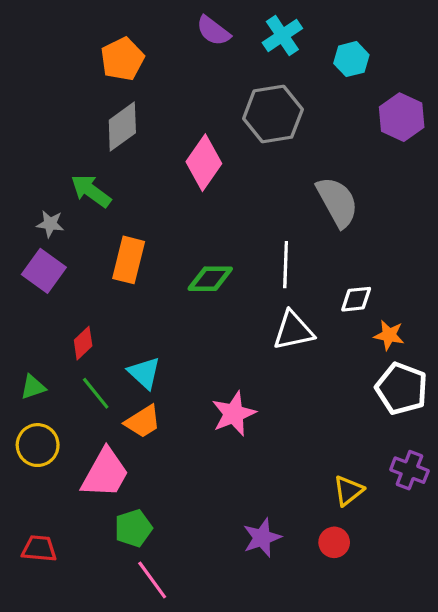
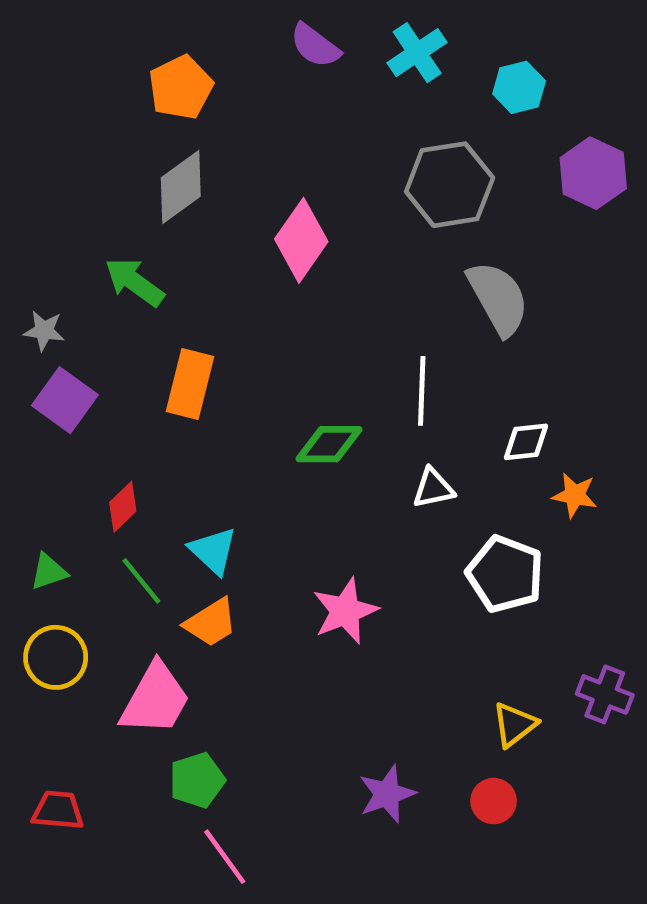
gray hexagon: (273, 114) -> (450, 185), moved
gray star: (50, 224) -> (44, 331), moved
green diamond: (210, 279) -> (329, 444), moved
white triangle: (293, 331) -> (433, 488), size x0.7
white pentagon: (402, 389) -> (505, 574), moved

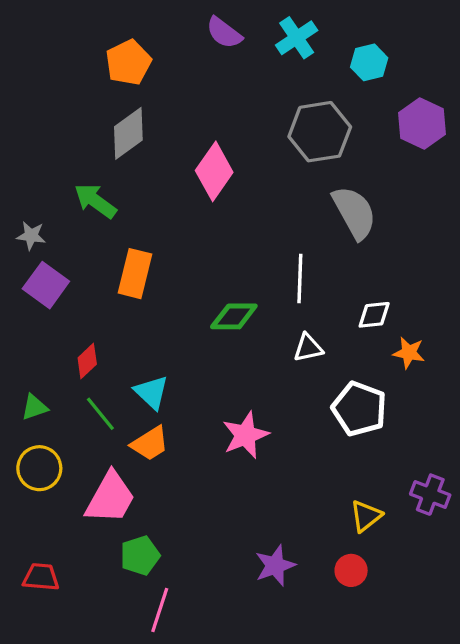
pink line: (225, 857) -> (160, 610), turned 54

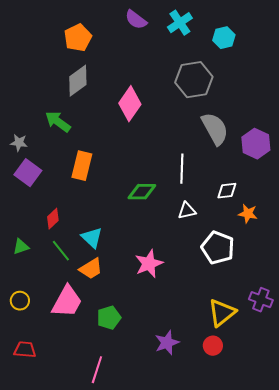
purple hexagon: (422, 123) -> (256, 144), moved
yellow circle: (39, 468) -> (20, 301), moved, size x0.7
yellow triangle: (366, 516) -> (222, 313), size x1.4
green pentagon: (140, 556) -> (109, 318), moved

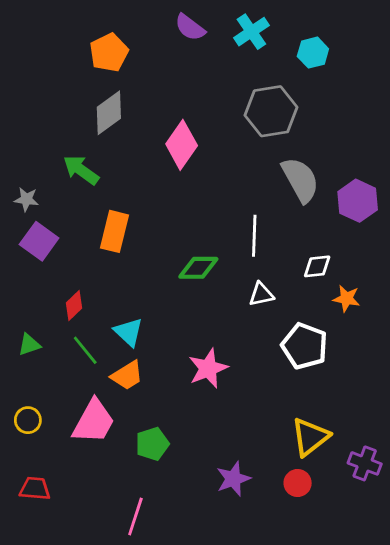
purple cross: (261, 300) -> (365, 463), moved

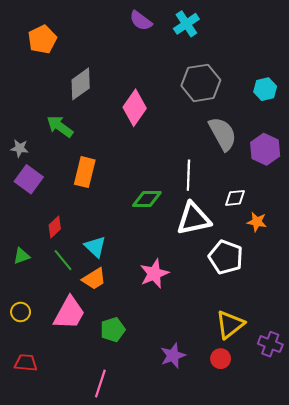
orange pentagon: (109, 53) -> (42, 39), moved
cyan hexagon: (313, 53) -> (265, 89), moved
white triangle: (261, 294) -> (194, 219), size x1.8

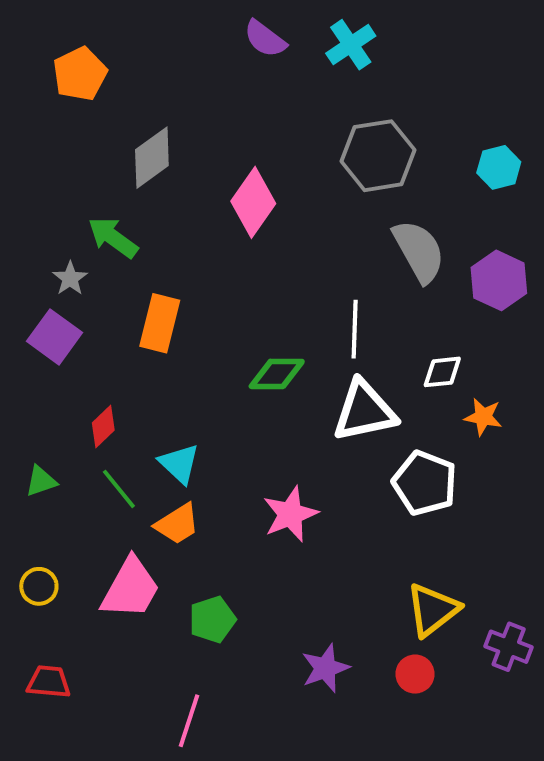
gray star: (19, 148) -> (70, 278), moved, turned 30

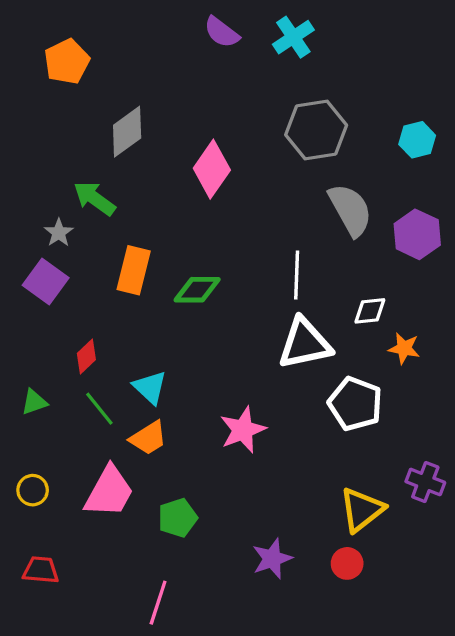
green diamond: (277, 374) -> (197, 290), moved
purple cross: (509, 647) -> (425, 482), moved

